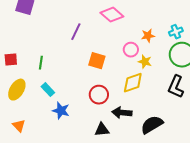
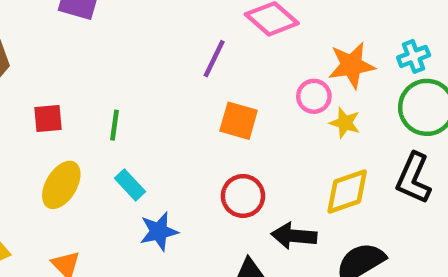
purple line: (76, 32) -> (214, 59), moved
orange star: (148, 36) -> (352, 65), size x1.5
yellow diamond: (133, 83) -> (347, 192), moved
blue star: (61, 111) -> (159, 231), turned -30

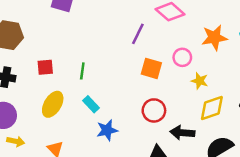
pink circle: (314, 96) -> (182, 57), moved
yellow star: (345, 123) -> (200, 81), moved

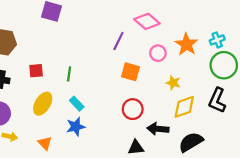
orange star: (214, 38) -> (186, 44), turned -30
pink circle: (182, 57) -> (158, 53), moved
blue star: (107, 130) -> (76, 127), moved

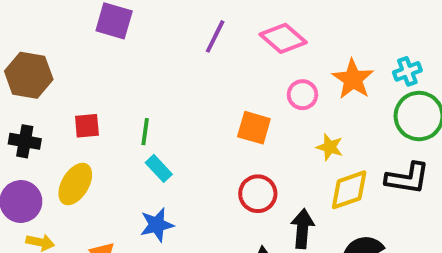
purple line: (118, 41) -> (215, 36), moved
black L-shape: (217, 100) -> (407, 178), turned -105
yellow ellipse: (43, 104) -> (75, 184), moved
cyan rectangle: (77, 104) -> (159, 168), moved
black arrow: (158, 129) -> (302, 229), turned 90

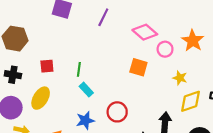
purple line: (215, 36) -> (103, 17), moved
pink diamond: (283, 38) -> (145, 32), moved
red circle: (258, 194) -> (117, 112), moved

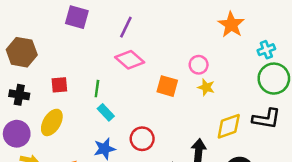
pink diamond: (145, 32) -> (130, 60), moved
orange star: (193, 41) -> (231, 25), moved
yellow star: (180, 78) -> (206, 87), moved

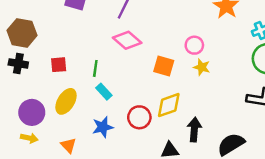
black cross: (19, 95) -> (18, 64), moved
yellow ellipse: (52, 122) -> (66, 101), moved
yellow diamond: (229, 126) -> (169, 105), moved
purple circle: (17, 134) -> (32, 112), moved

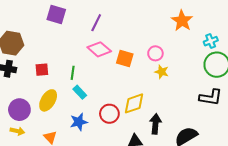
orange square: (164, 66) -> (125, 58), moved

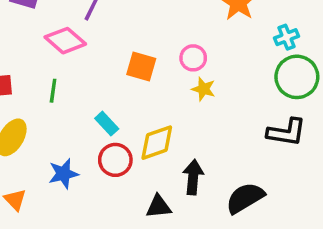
pink diamond: (99, 49) -> (65, 41), moved
cyan rectangle: (80, 92) -> (107, 124), moved

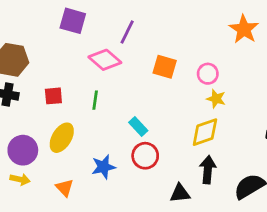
orange square: (141, 67) -> (165, 67), moved
yellow diamond: (157, 143) -> (205, 132), moved

